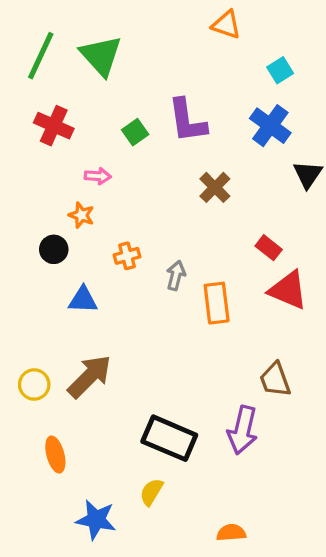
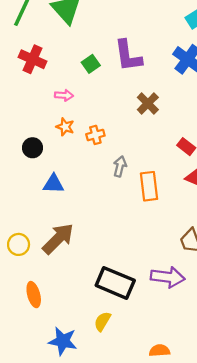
orange star: (81, 215) -> (65, 127), moved
orange cross: (127, 256) -> (95, 135), moved
purple arrow: (243, 430) -> (168, 277), turned -96

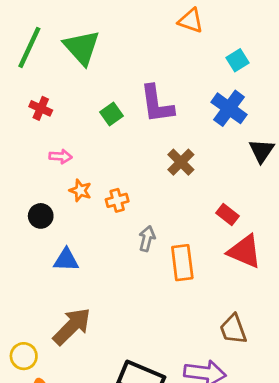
red cross: (33, 59) -> (41, 108), size x0.7
pink arrow: (64, 95) -> (61, 156), moved
yellow circle: (19, 244) -> (24, 356), moved

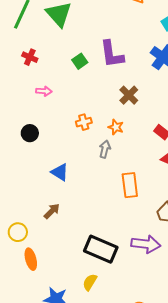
orange star: (80, 190) -> (116, 127), moved
blue triangle: (66, 260) -> (60, 172), moved, turned 30
orange rectangle: (182, 263) -> (130, 185), moved
brown arrow: (72, 326) -> (52, 211), size x0.6

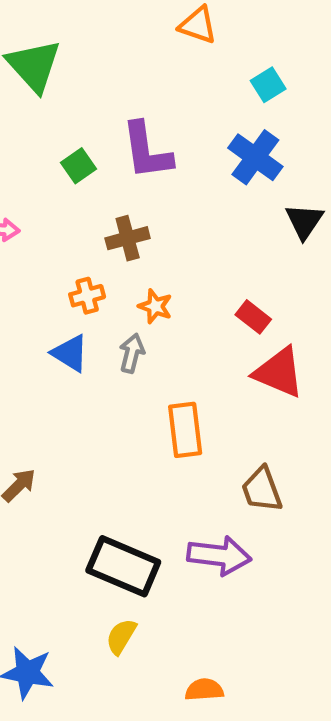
brown cross: (129, 95) -> (128, 238), moved, turned 30
blue triangle: (60, 172) -> (70, 353), moved
yellow semicircle: (90, 282) -> (121, 636), moved

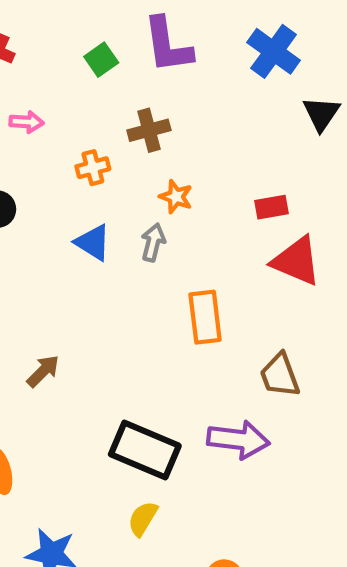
orange cross: (87, 296) -> (93, 168), moved
red rectangle: (253, 317) -> (271, 207), turned -48

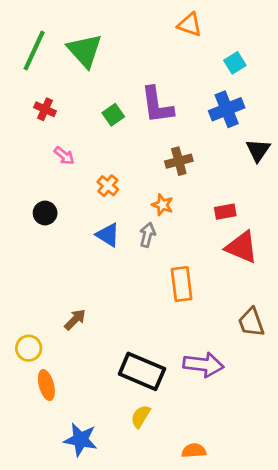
blue cross: (274, 51) -> (227, 109), turned 32
pink arrow: (26, 122) -> (64, 156), turned 35
brown cross: (149, 130) -> (179, 161), moved
orange cross: (93, 168) -> (108, 186), turned -35
brown trapezoid: (280, 375) -> (251, 322), moved

